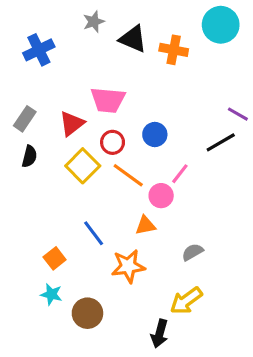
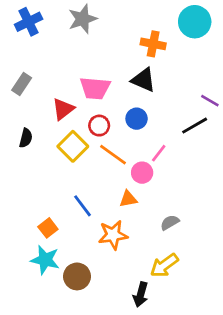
gray star: (94, 22) -> (83, 19), size x1.5
black triangle: (133, 39) -> (143, 80), moved
blue cross: (39, 50) -> (29, 22), moved
gray rectangle: (25, 119) -> (22, 84), moved
cyan star: (51, 294) -> (45, 260), size x1.5

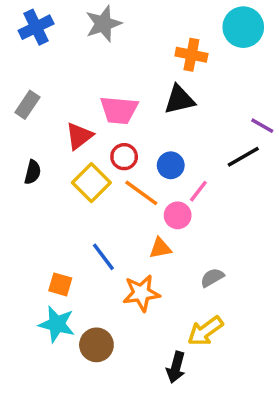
black triangle: (143, 80) -> (179, 100), turned -36
blue circle: (137, 119) -> (171, 165), moved
orange square: (48, 228) -> (60, 284), turned -36

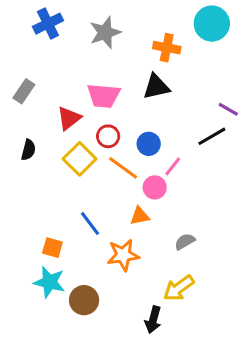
gray star: (103, 24) -> (105, 33), moved
blue cross: (36, 27) -> (48, 24), moved

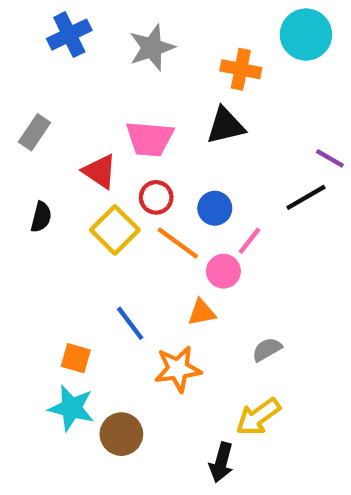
red triangle: (69, 118) -> (100, 171), turned -48

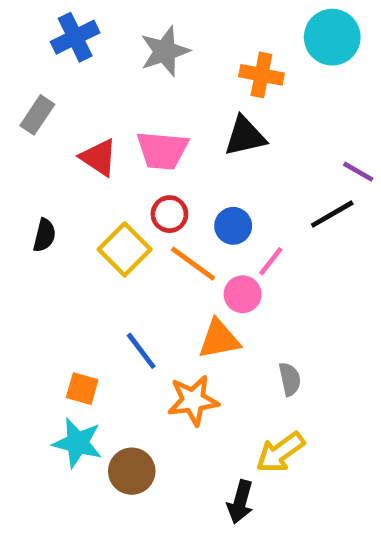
gray rectangle: (35, 132) -> (37, 115), moved
red triangle: (100, 171) -> (99, 157), moved
orange triangle: (202, 312) -> (219, 339), size x1.4
gray semicircle: (267, 349) -> (290, 379), turned 108

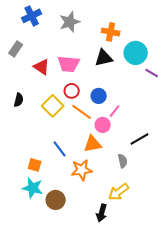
cyan circle: (332, 37) -> (136, 53), moved
black line: (332, 214) -> (140, 139), moved

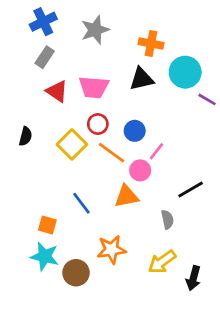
gray rectangle: (16, 49) -> (45, 57), moved
orange star: (82, 170) -> (111, 250), moved
black arrow: (102, 213) -> (193, 278), moved

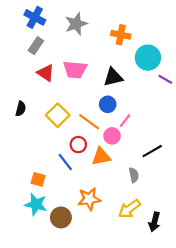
blue cross: (43, 22) -> (35, 17), turned -36
black triangle: (141, 79) -> (113, 77), moved
red circle: (98, 124) -> (78, 145), moved

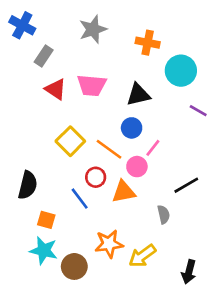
blue cross: (35, 17) -> (22, 25), moved
purple line: (165, 79) -> (198, 111), moved
black semicircle: (21, 109) -> (28, 185), moved, size x1.5
yellow arrow: (129, 209) -> (142, 256), moved

